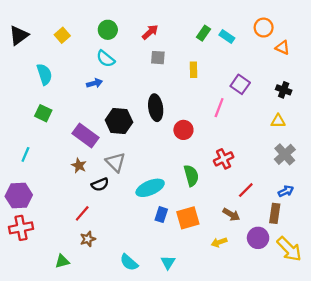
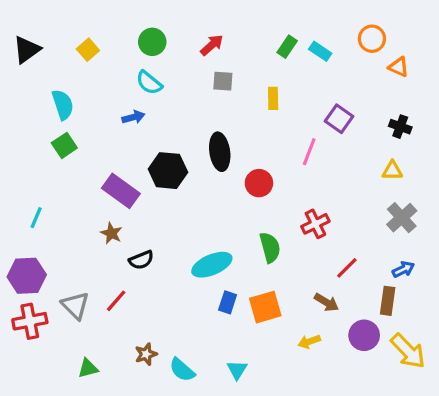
green square: (43, 113) -> (64, 145), moved, turned 30
gray triangle: (116, 162) -> (75, 306), moved
brown star: (88, 239) -> (146, 354), moved

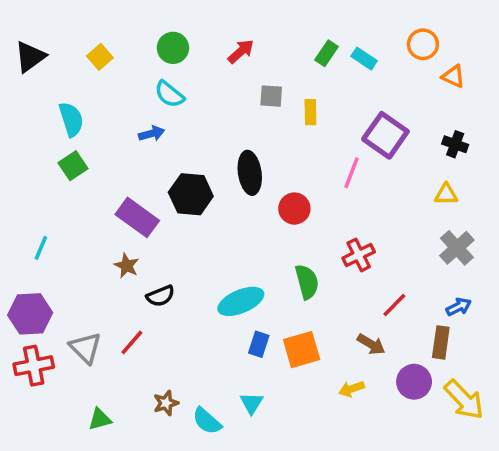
gray square: (223, 81) -> (271, 96), moved
purple square: (339, 119) -> (385, 135), size x1.4
cyan triangle: (237, 370) -> (252, 403), moved

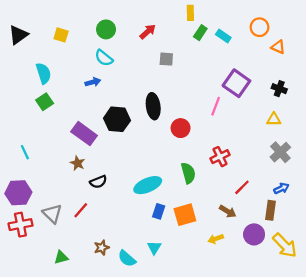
yellow square: (100, 57) -> (61, 35), turned -32
yellow rectangle: (310, 112) -> (190, 13), moved
cyan line: (41, 248) -> (25, 152), turned -48

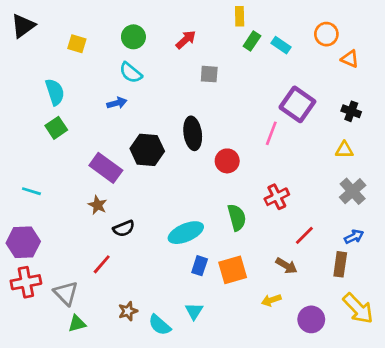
black triangle: (18, 35) -> (23, 26), moved
cyan line: (25, 152) -> (31, 191), turned -48
gray triangle: (52, 214) -> (66, 293), moved
purple circle: (254, 234) -> (311, 319), moved

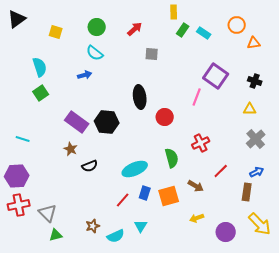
orange triangle: (350, 59) -> (254, 43), turned -32
black hexagon: (147, 150) -> (107, 122), moved
red line: (102, 264) -> (123, 200), moved
brown arrow: (286, 266) -> (196, 186), moved
cyan semicircle: (160, 325) -> (116, 236), turned -66

